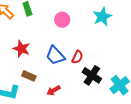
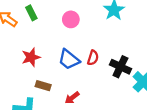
red star: (22, 49) -> (31, 57), turned -30
black cross: (92, 75) -> (120, 67), moved

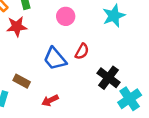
red star: (31, 57) -> (17, 27), moved
red semicircle: (93, 58) -> (82, 51), moved

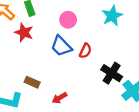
red star: (17, 27) -> (24, 33), turned 30
blue trapezoid: (55, 59) -> (61, 46), moved

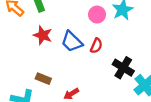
pink circle: (68, 20) -> (97, 15), moved
red star: (24, 33) -> (43, 35), moved

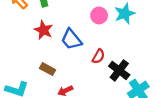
red semicircle: (96, 46) -> (98, 56), moved
brown rectangle: (43, 79) -> (47, 69), moved

